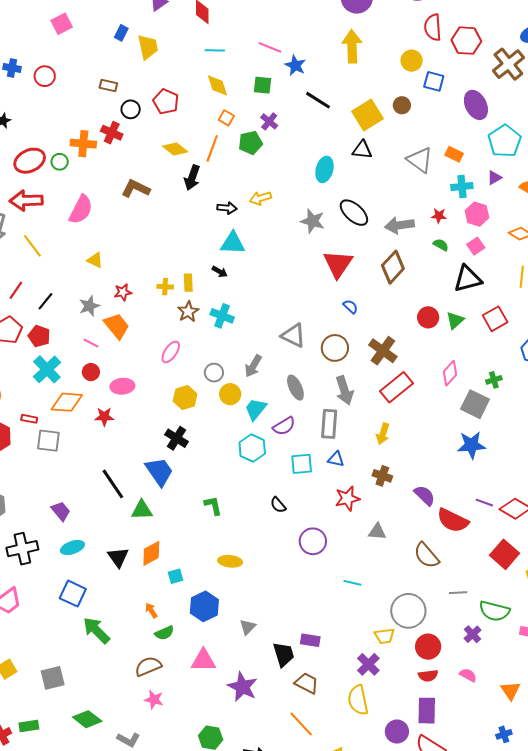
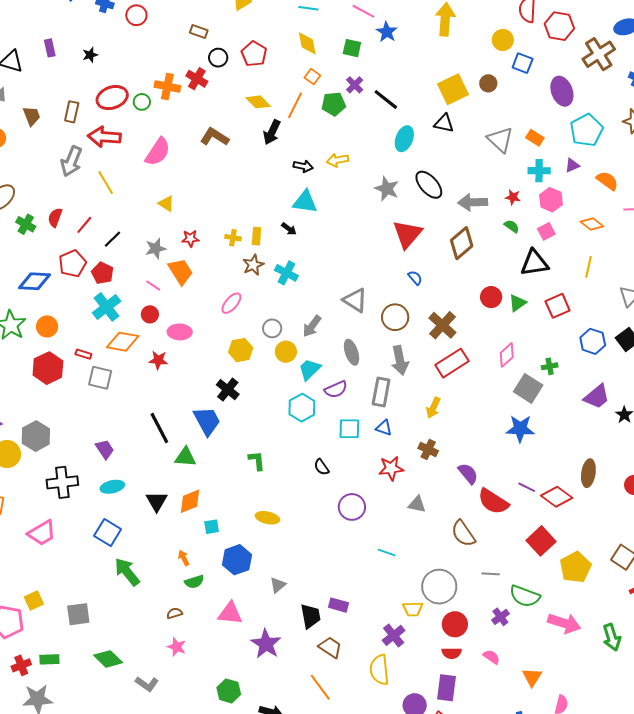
black line: (318, 100) -> (386, 100), moved
brown semicircle: (148, 666) -> (175, 613), size x0.6

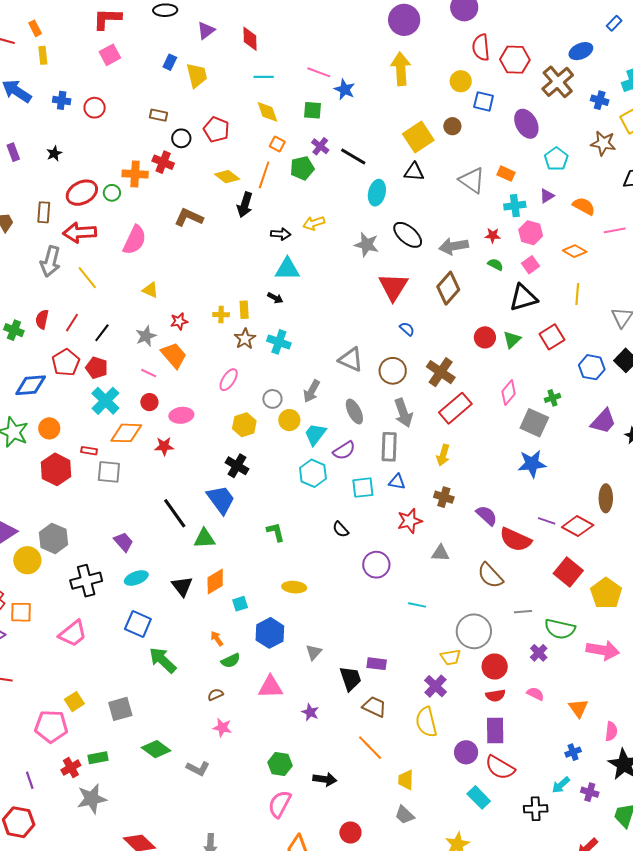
cyan pentagon: (586, 130) -> (556, 159), size x0.7
purple star: (266, 644) -> (310, 712), size x0.6

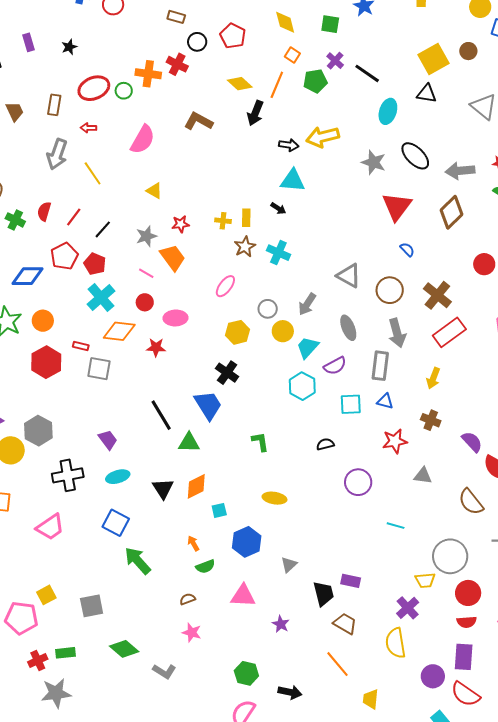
yellow arrow: (314, 223) -> (323, 137), size x1.5
red arrow: (80, 233) -> (88, 128), size x0.5
black semicircle: (341, 529) -> (325, 444), turned 114

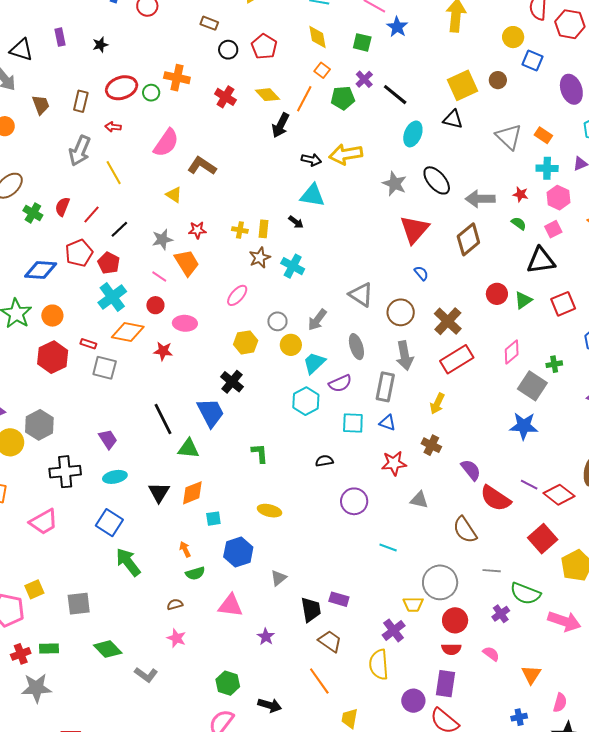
red cross: (177, 64) -> (225, 97), moved
brown L-shape: (198, 121) -> (202, 166), moved

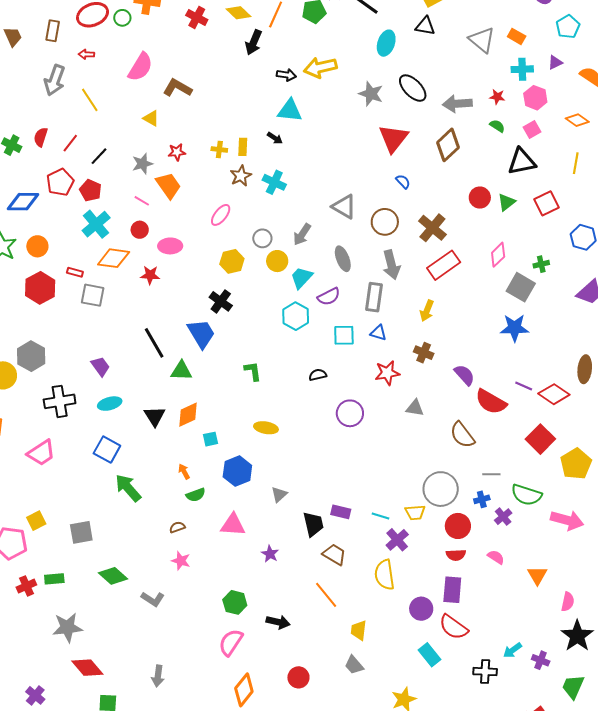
cyan line: (388, 547) -> (381, 516), moved
gray star: (36, 688) -> (67, 627), moved
blue cross: (519, 717) -> (482, 499), moved

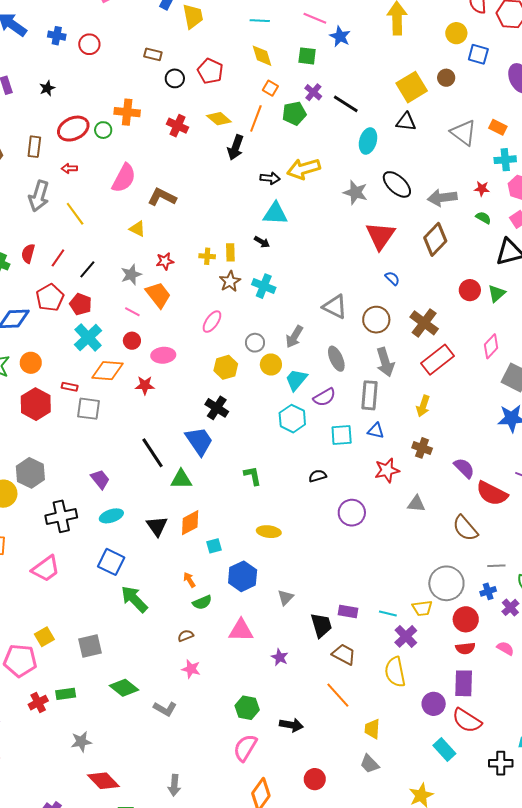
gray star: (67, 627) -> (81, 742), size x0.7

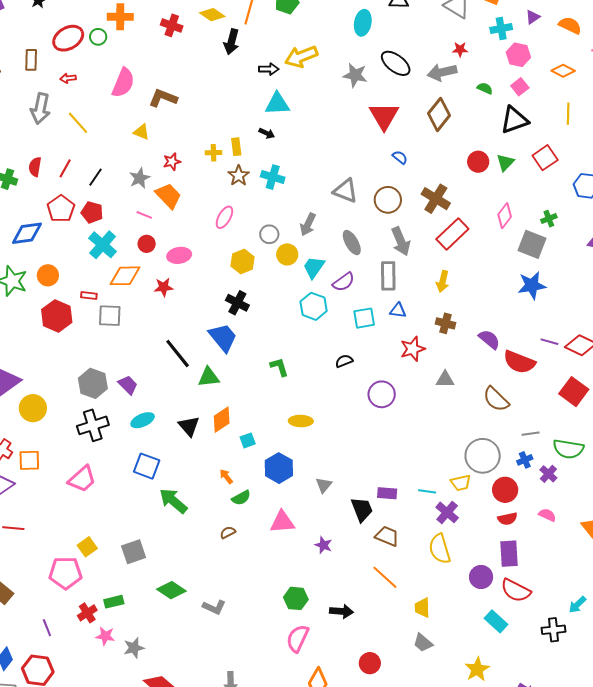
red star: (482, 189) -> (460, 49), moved
gray hexagon: (30, 473) -> (93, 383), moved
pink star: (191, 669) -> (105, 636), moved

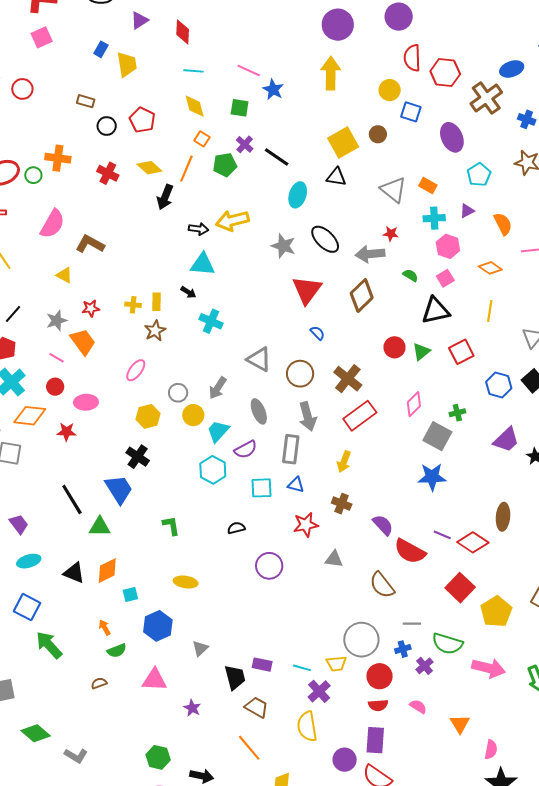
orange semicircle: (570, 25) -> (503, 224), turned 30
cyan cross: (273, 177) -> (211, 321), moved
black triangle: (189, 426) -> (74, 573), turned -35

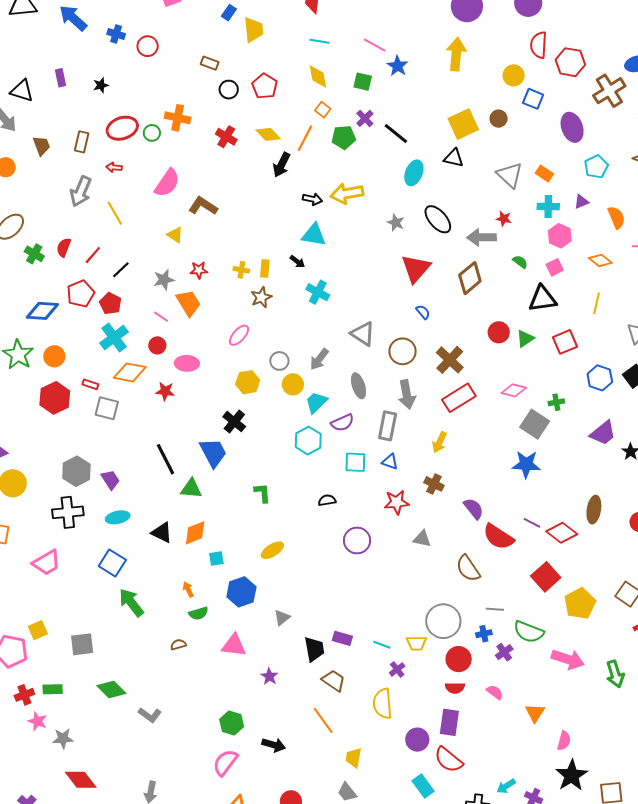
gray star: (283, 246) -> (396, 223), size x0.7
pink diamond: (414, 404) -> (514, 390), turned 55
yellow ellipse: (186, 582) -> (272, 550), turned -45
purple cross: (319, 691) -> (397, 669), size x0.7

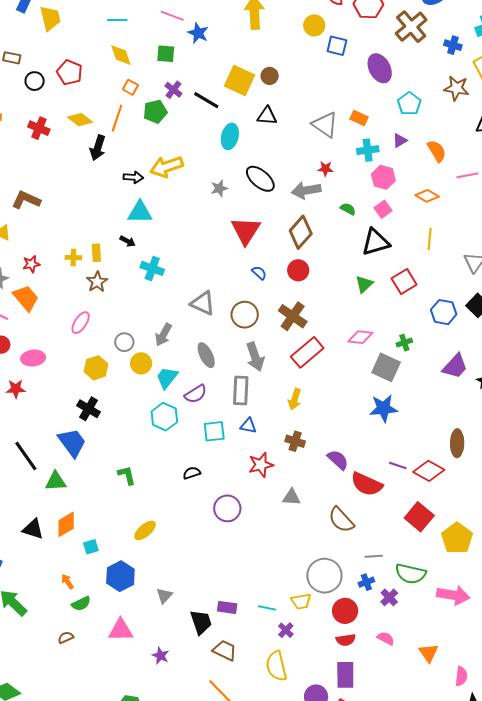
brown circle: (499, 119) -> (270, 76), moved
yellow square: (463, 124) -> (240, 81), moved, turned -32
gray star: (396, 223) -> (219, 188), turned -30
red circle: (499, 332) -> (298, 270), moved

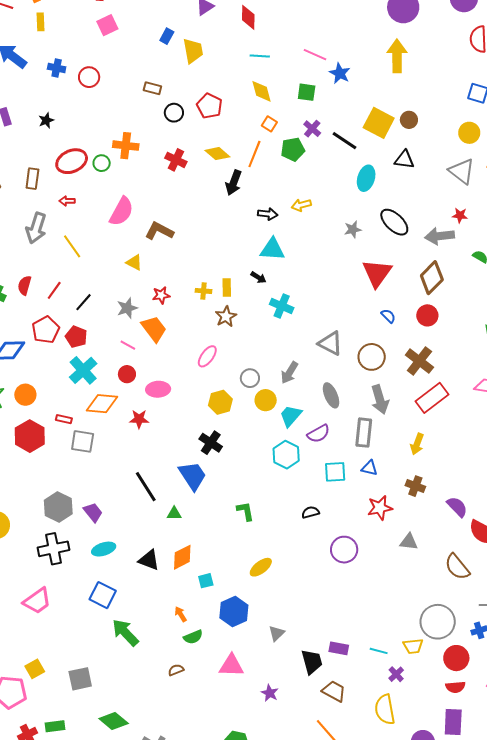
yellow circle: (314, 25) -> (469, 133), moved
yellow arrow: (166, 167) -> (301, 205), size x0.6
green triangle: (56, 481) -> (174, 514), size x0.7

